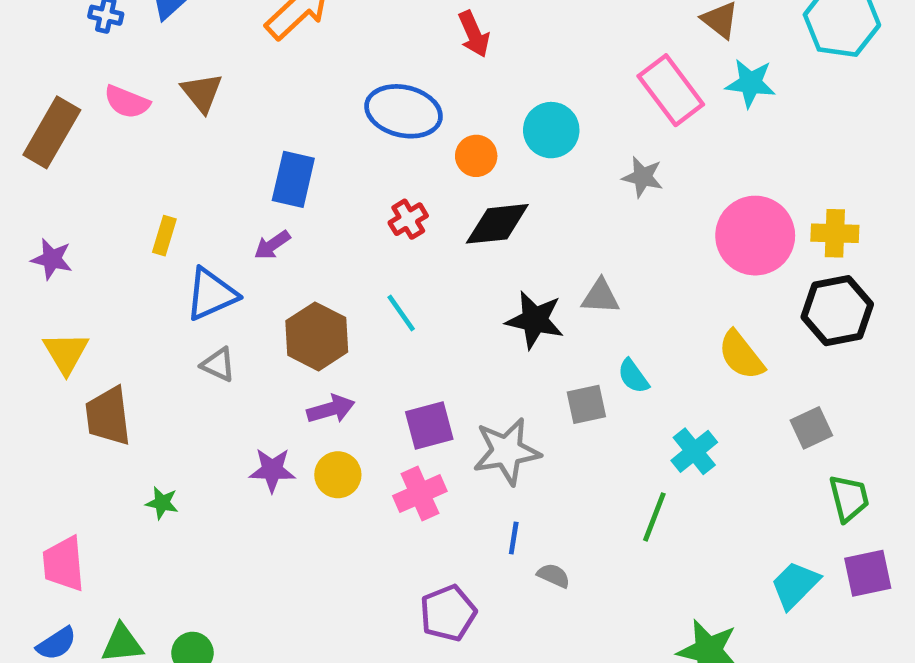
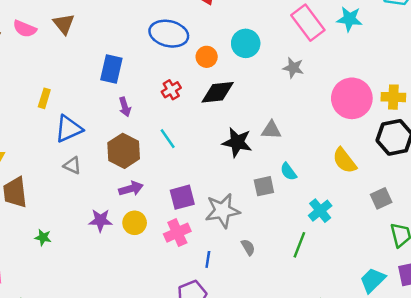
purple arrow: (272, 245) -> (125, 107), moved, turned -72
blue line: (514, 538) -> (208, 259), moved
gray semicircle: (554, 576) -> (248, 247), moved, turned 35

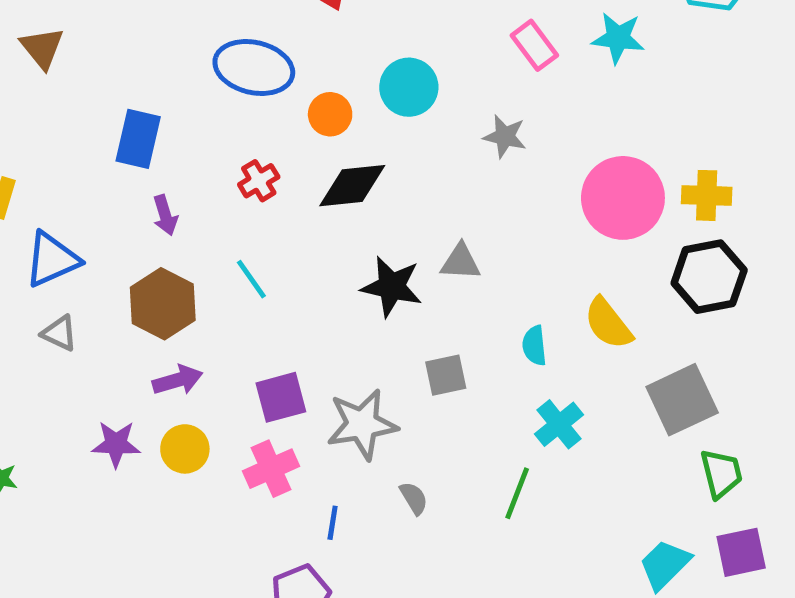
pink rectangle: (308, 23) -> (534, 45), size x0.7
cyan semicircle: (288, 172) -> (534, 346), moved, turned 30
gray square: (381, 198) -> (682, 400), size x1.6

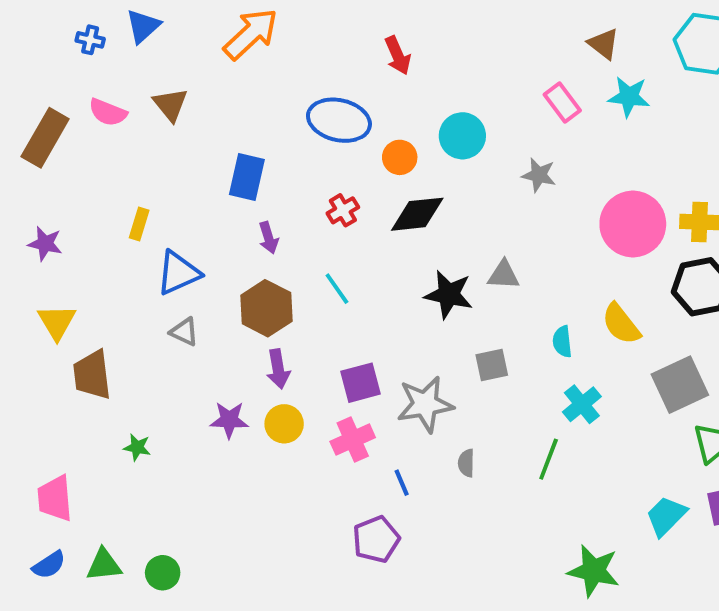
purple arrow: (178, 380) -> (278, 369), turned 96
gray semicircle: (414, 498) -> (466, 463), turned -148
blue line: (333, 523) -> (402, 483), turned -32

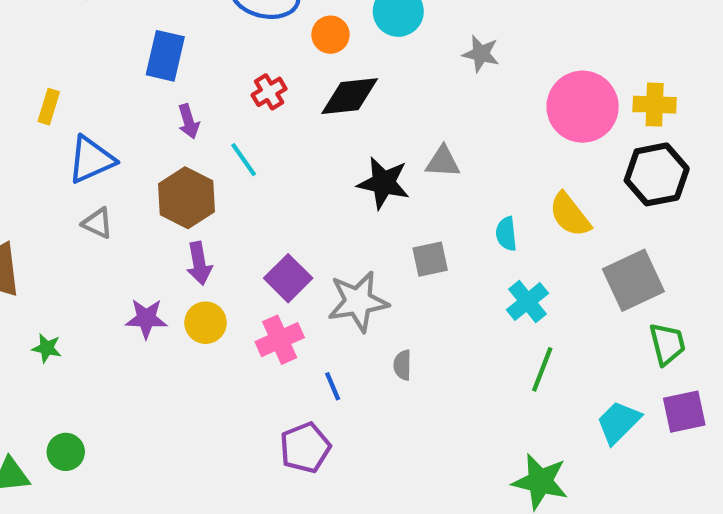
cyan line: (337, 289) -> (244, 160), moved
purple square: (360, 383) -> (288, 278), turned -30
green line: (549, 459) -> (542, 369), moved
green circle: (163, 573) -> (66, 452), moved

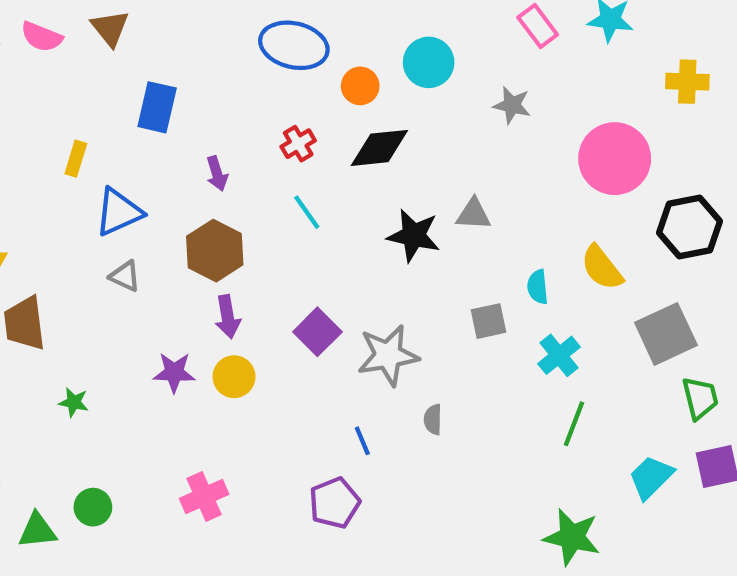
blue rectangle: (165, 56) -> (157, 107), moved
yellow cross: (655, 105) -> (687, 82), moved
cyan line: (244, 160) -> (307, 212), moved
gray square: (430, 259) -> (488, 321), moved
pink cross: (280, 340) -> (204, 496), moved

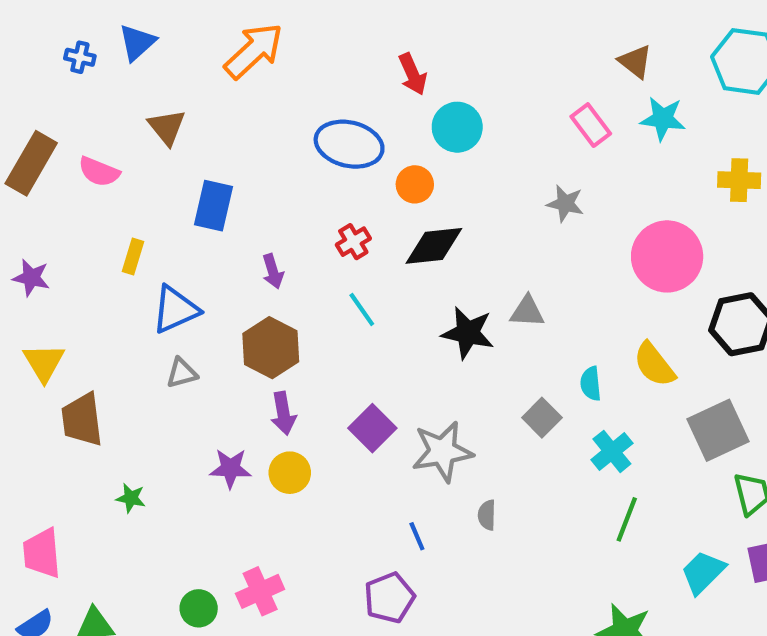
pink semicircle: (42, 37) -> (99, 172), moved
cyan circle: (429, 62) -> (457, 127), moved
gray triangle: (125, 276) -> (182, 373), turned -40
gray square: (488, 321) -> (542, 418), turned -33
green circle: (93, 507) -> (199, 608), moved

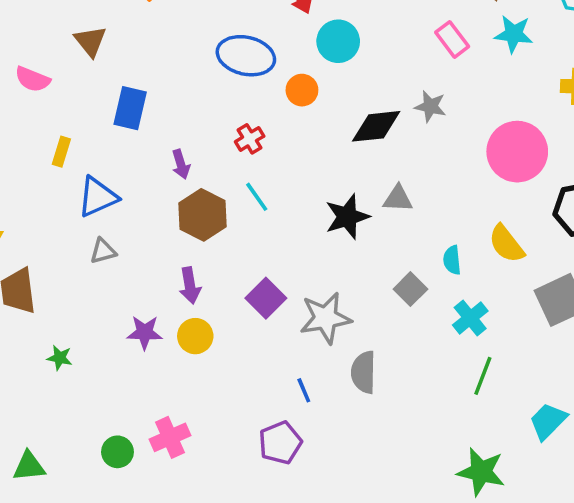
black diamond: (434, 246) -> (376, 126), moved
black star: (468, 333) -> (347, 217), turned -30
brown hexagon: (271, 348) -> (202, 215), moved
gray semicircle: (487, 515) -> (363, 372), size x1.6

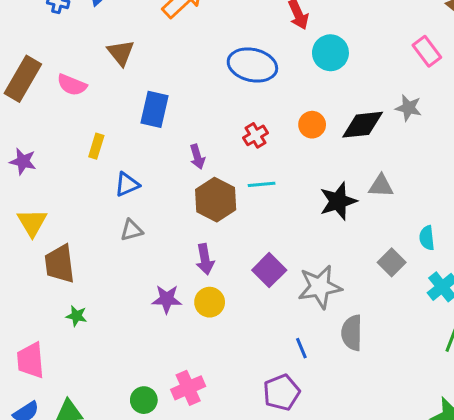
orange circle: (302, 90) -> (312, 125), moved
blue triangle: (98, 197) -> (127, 184), size x0.7
cyan line: (257, 197) -> (262, 184), turned -60
green star: (60, 358) -> (76, 316), moved

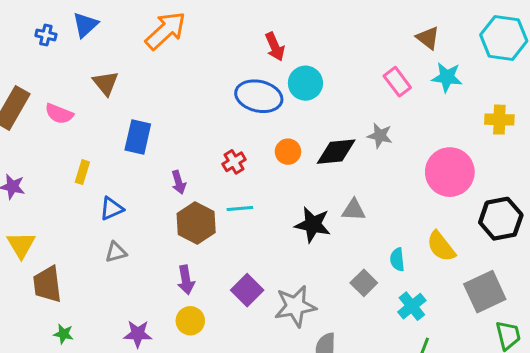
blue ellipse: (252, 65) -> (259, 96), moved
black star: (338, 201) -> (313, 225), turned 30
purple star: (167, 299) -> (138, 334), moved

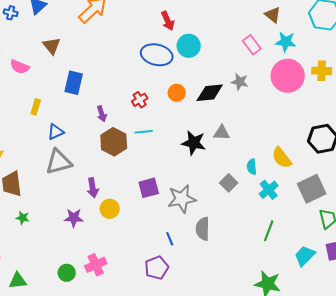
pink circle: (450, 172) -> (288, 76), moved
gray triangle: (116, 252) -> (59, 162), size x1.8
purple arrow: (186, 280) -> (93, 188), moved
purple square: (247, 290) -> (149, 188), turned 30
cyan cross: (412, 306) -> (269, 190), moved

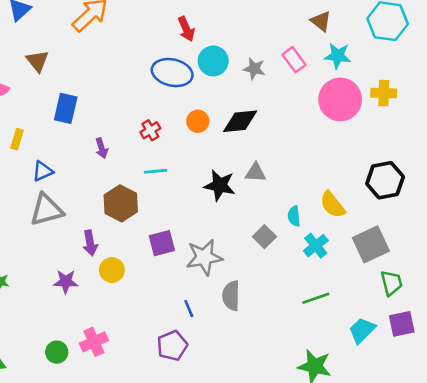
gray star: (240, 82) -> (254, 69), moved
brown hexagon: (114, 142) -> (121, 203), moved
green line: (269, 231) -> (316, 298), turned 50

